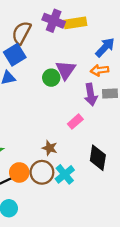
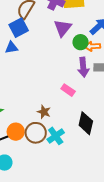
purple triangle: (66, 70) -> (63, 28), moved
green circle: (51, 78) -> (80, 42), moved
pink rectangle: (75, 122) -> (68, 90), turned 72

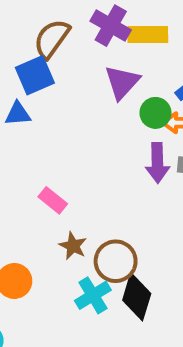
pink rectangle: (68, 90) -> (53, 200), moved
black diamond: (86, 123) -> (137, 297), moved
brown circle: (36, 133) -> (116, 261), moved

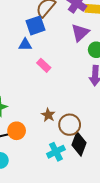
pink rectangle: (53, 200) -> (44, 65), moved
cyan cross: (93, 295) -> (56, 152), moved

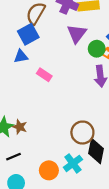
brown star: (48, 115) -> (20, 127), moved
orange circle: (17, 131) -> (49, 170), moved

